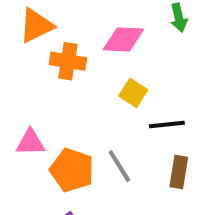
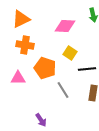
orange cross: (68, 61) -> (25, 45), moved
orange pentagon: (72, 170) -> (45, 68), moved

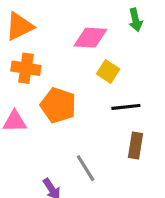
yellow square: (70, 53) -> (108, 71), moved
gray line: (63, 90) -> (86, 168), moved

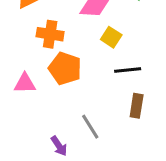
orange cross: (26, 68) -> (50, 34), moved

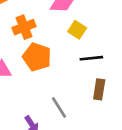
orange cross: (50, 34) -> (24, 27), turned -30

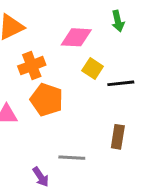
black line: (91, 58) -> (121, 83), moved
gray line: (59, 107) -> (72, 158), turned -55

